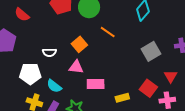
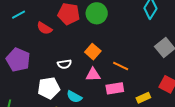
red semicircle: (22, 15) -> (44, 28), moved
orange line: (108, 32) -> (121, 66), moved

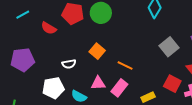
purple pentagon: (18, 60) -> (23, 60), turned -30
pink triangle: (93, 75) -> (98, 83), moved
pink rectangle: (115, 88) -> (119, 88), turned -42

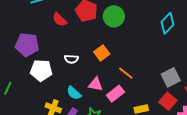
gray square: (169, 47) -> (171, 77), moved
white pentagon: (53, 88) -> (41, 70), moved

